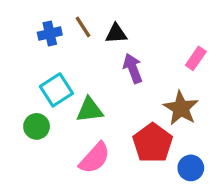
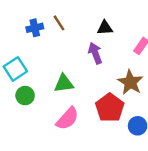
black triangle: (116, 34) -> (105, 28), moved
cyan square: (56, 90) -> (15, 69), moved

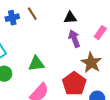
purple arrow: (95, 53) -> (74, 39), moved

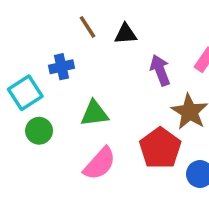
blue cross: (12, 18) -> (62, 67), moved
black triangle: (70, 18) -> (126, 34), moved

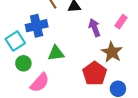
blue cross: (62, 67) -> (37, 26), size x1.5
pink semicircle: (100, 164) -> (40, 83), moved

